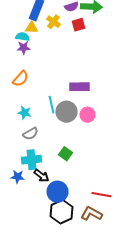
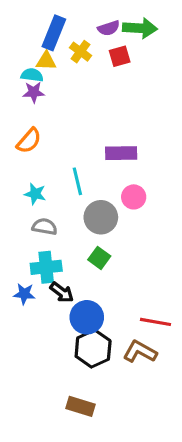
gray circle: (66, 112) -> (101, 217), moved
gray semicircle: (30, 134) -> (45, 227), turned -140

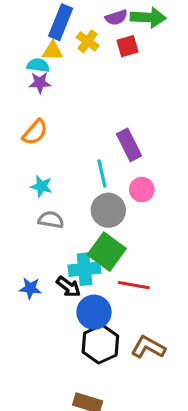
purple rectangle: (121, 153) -> (129, 145), turned 64
cyan line: (77, 181) -> (102, 174), moved
green square: (99, 258) -> (107, 252), size x1.6
cyan cross: (46, 267) -> (84, 269), moved
red line: (156, 322) -> (134, 285), moved

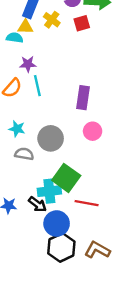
purple star: (40, 83) -> (28, 64), moved
purple rectangle: (129, 145) -> (83, 98), turned 35
cyan line: (102, 174) -> (37, 86), moved
gray circle: (108, 210) -> (51, 138), moved

